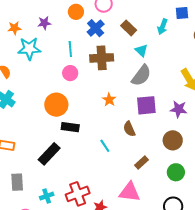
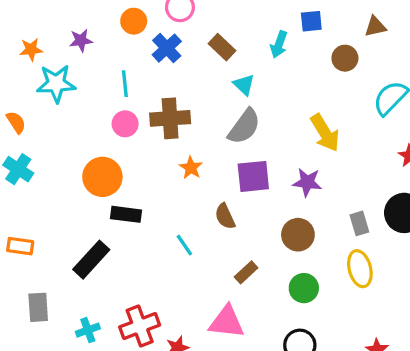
brown cross: (102, 58) -> (170, 118), moved

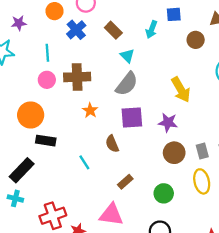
brown circle: (298, 235) -> (174, 153), moved
cyan cross: (88, 330) -> (15, 198), moved, turned 32

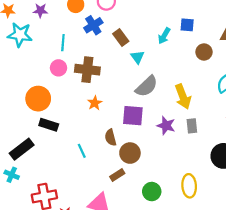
brown rectangle: (113, 30) -> (121, 38), moved
gray semicircle: (127, 84) -> (147, 86), moved
gray rectangle: (202, 151) -> (192, 126), moved
brown circle: (174, 153) -> (130, 153), moved

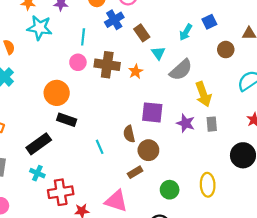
blue square: (187, 25) -> (209, 22), turned -32
gray semicircle: (147, 86) -> (181, 70), moved
orange star: (95, 103) -> (136, 71), moved
cyan cross: (12, 175) -> (37, 173), moved

